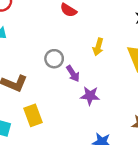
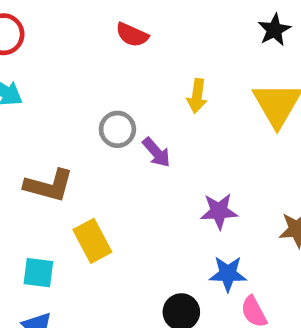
purple star: (90, 96) -> (219, 211), moved

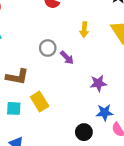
cyan square: (38, 273) -> (14, 108), moved

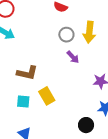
yellow arrow: (84, 30) -> (89, 32), size x1.5
gray circle: (48, 48) -> (66, 35), moved

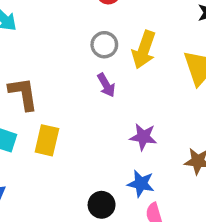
brown L-shape: (27, 73) -> (23, 94), turned -125
yellow rectangle: (47, 96) -> (47, 140), turned 30

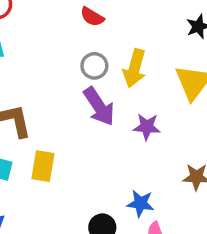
purple arrow: (106, 85) -> (99, 106), size x1.6
purple star: (143, 137) -> (147, 127), moved

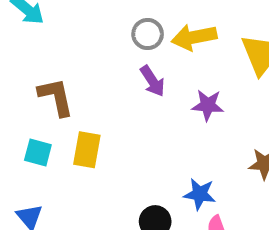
yellow arrow: (135, 68) -> (194, 37), turned 63
purple arrow: (99, 106) -> (152, 81), size x0.7

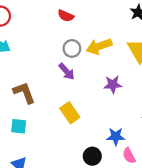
purple arrow: (152, 81) -> (67, 71), moved
yellow rectangle: (87, 150) -> (70, 113), moved, turned -36

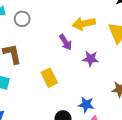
gray circle: (72, 48) -> (22, 19), moved
purple arrow: (67, 71) -> (66, 42), moved

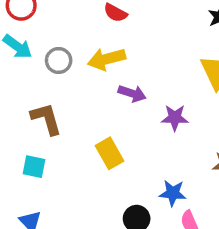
yellow arrow: (84, 24) -> (107, 59), moved
purple arrow: (66, 42) -> (132, 93), turned -35

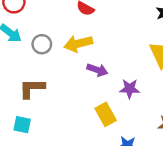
brown L-shape: (46, 119) -> (32, 88), turned -76
yellow rectangle: (110, 153) -> (106, 114), moved

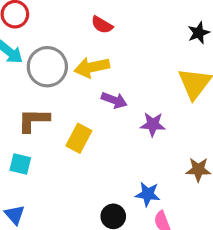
gray circle: (42, 44) -> (47, 67), size x1.6
yellow rectangle: (106, 114) -> (79, 138), moved, turned 55

